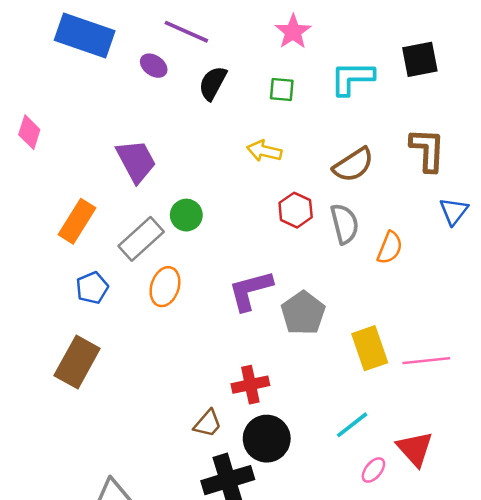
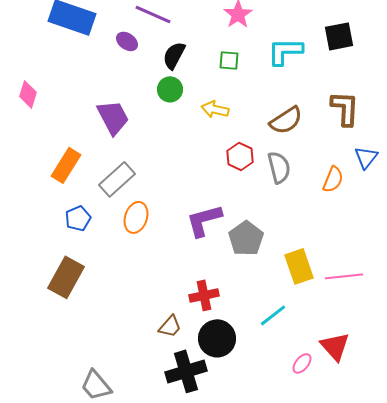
green circle: (186, 215) -> (170, 89), moved
orange semicircle: (390, 248) -> (333, 179), moved
cyan line: (352, 425) -> (273, 315), moved

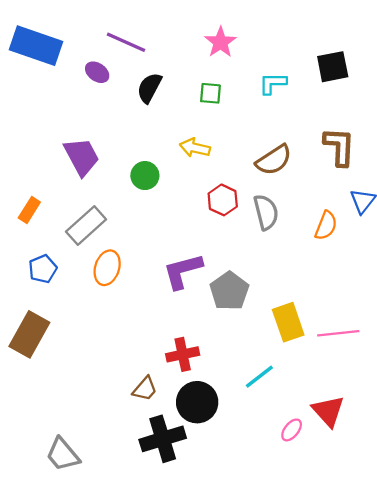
cyan L-shape: (285, 51) -> (273, 83), size x0.7
green circle: (170, 89) -> (145, 176), moved
orange rectangle: (66, 165) -> (29, 210), size x0.7

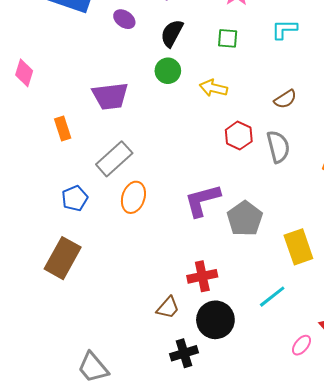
purple trapezoid: (82, 157) -> (110, 96), turned 111
brown semicircle: (274, 160) -> (285, 99), size x0.7
green circle: (145, 176) -> (168, 71), moved
orange rectangle: (29, 210) -> (63, 128), moved, turned -50
black cross: (163, 439) -> (184, 353), size x0.7

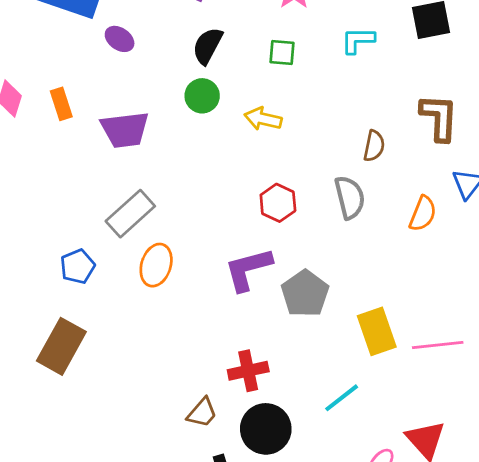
purple ellipse: (124, 19) -> (120, 39), moved
brown semicircle: (285, 99) -> (374, 146), moved, turned -45
orange rectangle: (63, 128) -> (61, 104), moved
red hexagon: (239, 136) -> (278, 203), moved

